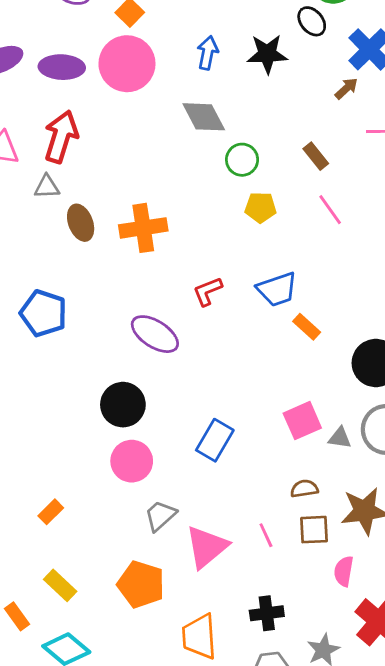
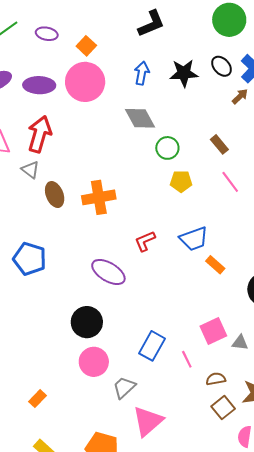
black ellipse: (312, 21) -> (221, 66), moved
gray triangle: (47, 187) -> (30, 170), turned 42
gray trapezoid: (160, 516) -> (124, 387), moved
brown square: (314, 530) -> (223, 408), turned -35
pink line: (266, 535) -> (187, 359), moved

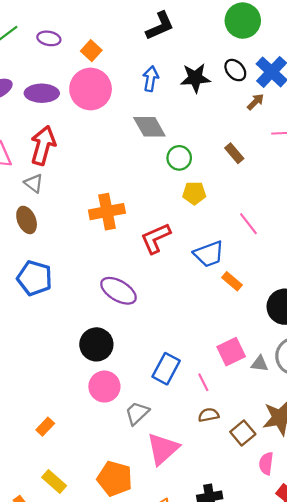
pink line: (230, 182) -> (248, 224), moved
brown ellipse: (55, 195) -> (27, 220), moved
red L-shape: (145, 241) -> (156, 238), moved, size x1.4
brown semicircle: (216, 379) -> (209, 415), moved

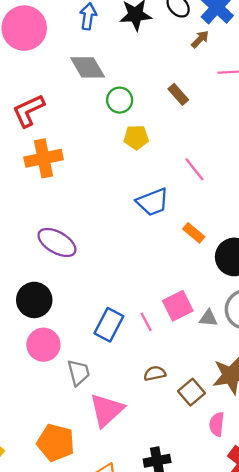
red L-shape: (156, 238) -> (28, 111), moved
orange rectangle: (232, 281) -> (194, 233), moved
pink line: (203, 382) -> (146, 322), moved
gray trapezoid: (137, 413) -> (79, 373), turned 120

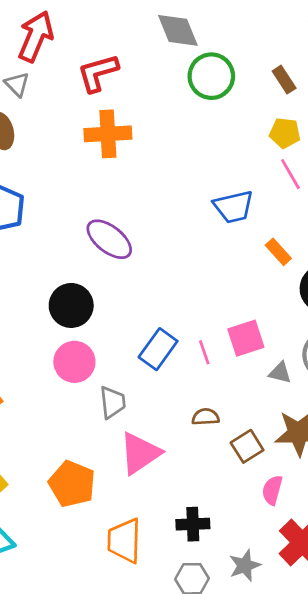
green circle: (120, 100) -> (211, 76), size x1.4
yellow pentagon: (136, 137) -> (285, 133), moved
gray triangle: (208, 318) -> (280, 373), moved

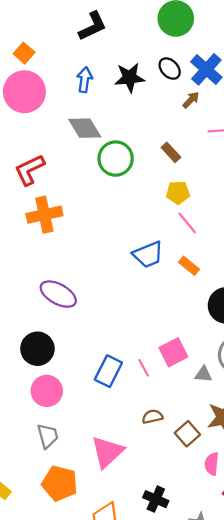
orange rectangle: (278, 252) -> (189, 266), moved
gray trapezoid: (112, 402) -> (48, 436), moved
black cross: (193, 524) -> (156, 499), turned 35

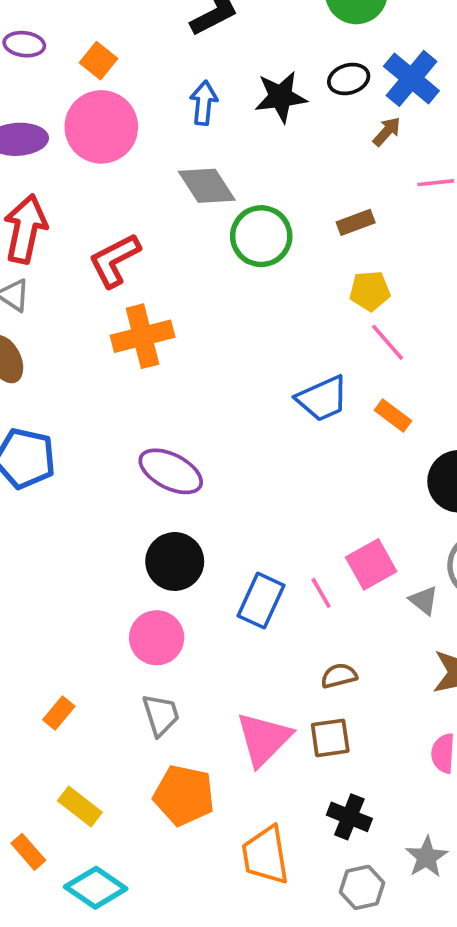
black ellipse: (170, 69) -> (349, 79), turned -60
brown rectangle: (171, 152) -> (356, 222), turned -66
black circle: (37, 349) -> (175, 561), moved
gray triangle: (203, 374) -> (424, 600), turned 36
brown square: (187, 434) -> (330, 738), moved, turned 35

